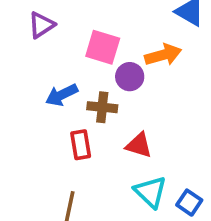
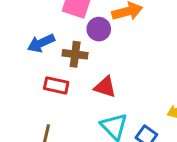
red rectangle: (81, 145) -> (56, 85), turned -70

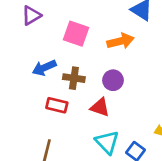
purple circle: (99, 29) -> (113, 80), moved

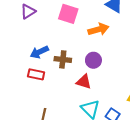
pink square: (76, 34) -> (68, 14), moved
red rectangle: (57, 105) -> (36, 74), moved

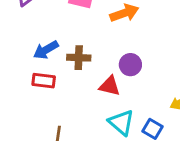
purple circle: (93, 60) -> (130, 65), moved

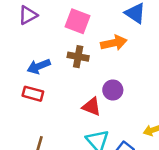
brown cross: (79, 58) -> (78, 57), moved

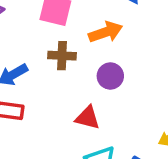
purple circle: (113, 90) -> (110, 76), moved

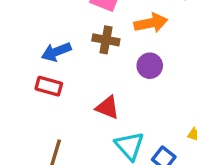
red triangle: (88, 118) -> (107, 107), moved

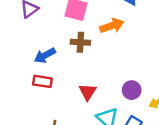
purple circle: (150, 66) -> (132, 90), moved
red triangle: (107, 107) -> (88, 92), turned 48

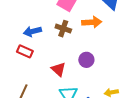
purple circle: (132, 90) -> (86, 60), moved
red triangle: (88, 92) -> (58, 69), turned -35

